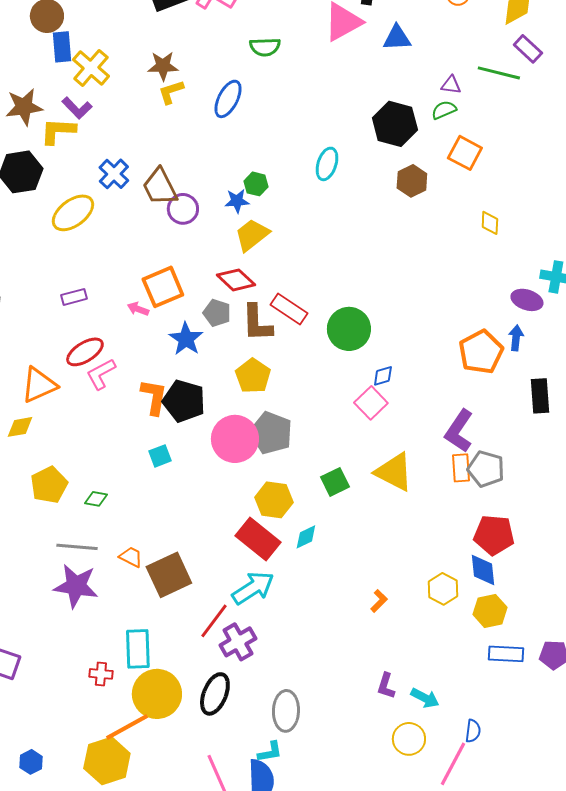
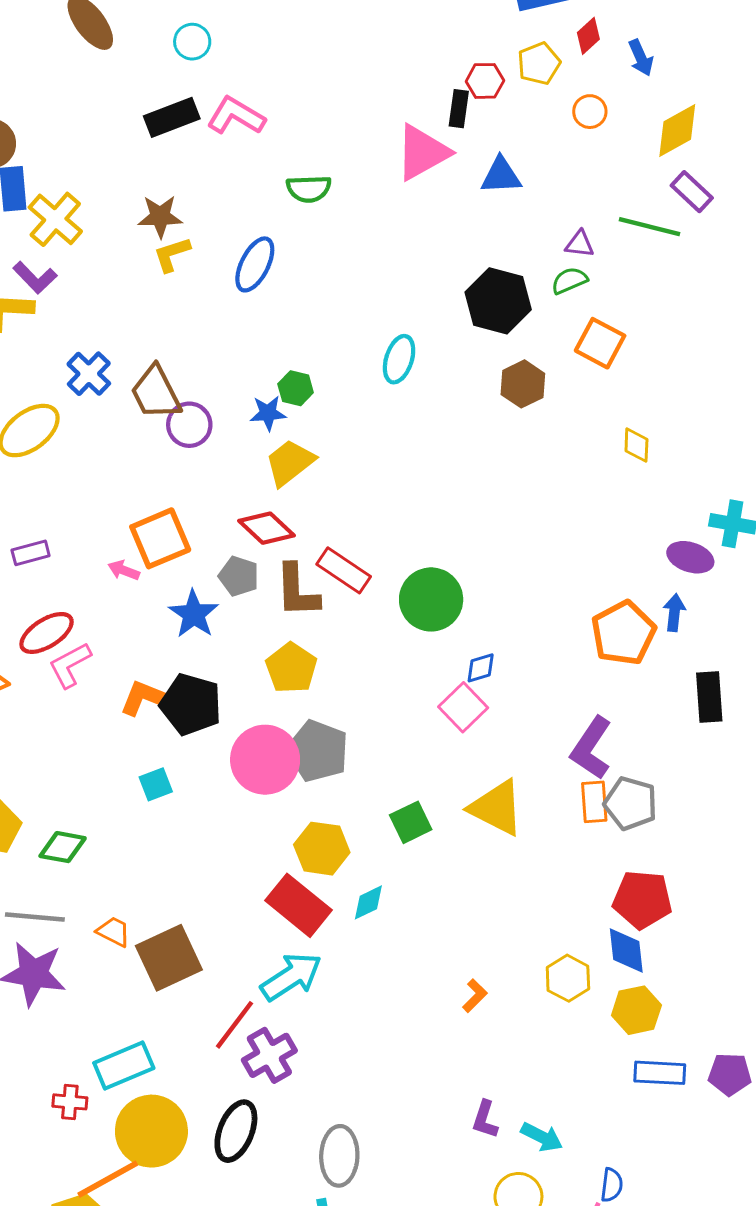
orange L-shape: (154, 397) -> (147, 699), turned -78
green diamond: (96, 499) -> (63, 847), size x1.4
cyan rectangle: (138, 649) -> (124, 1066), turned 69

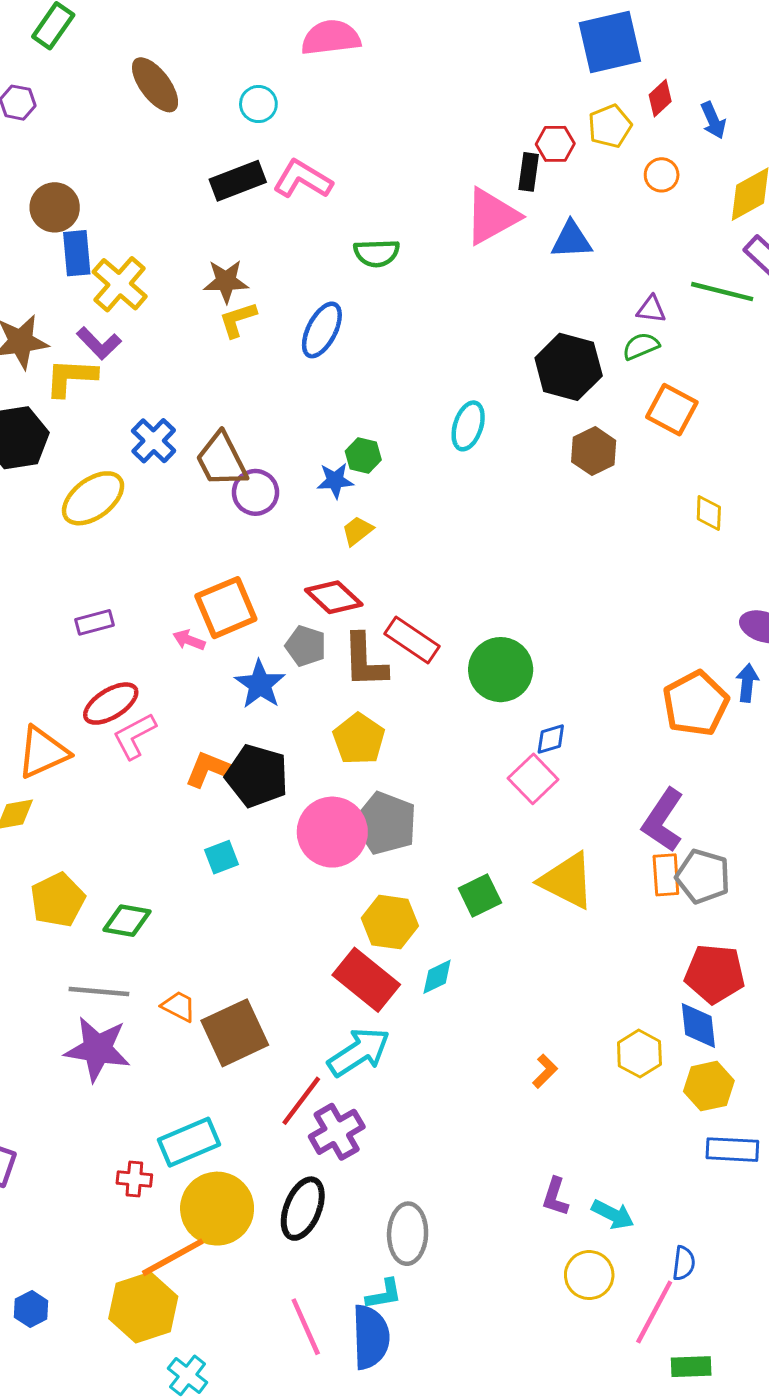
yellow trapezoid: (290, 463) -> (357, 531), size x0.6

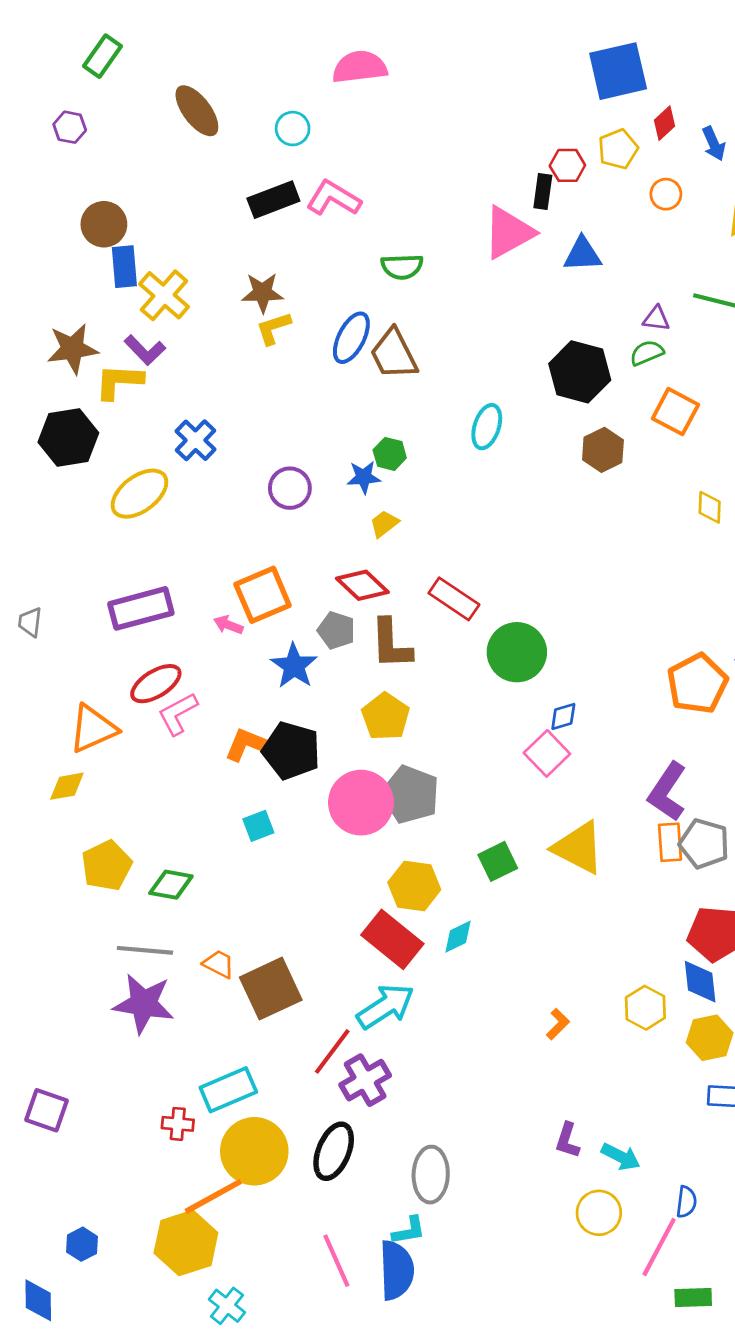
brown trapezoid: (222, 460) -> (394, 354), moved
purple rectangle: (95, 622) -> (141, 608), size x1.8
red rectangle: (412, 640) -> (454, 599), moved

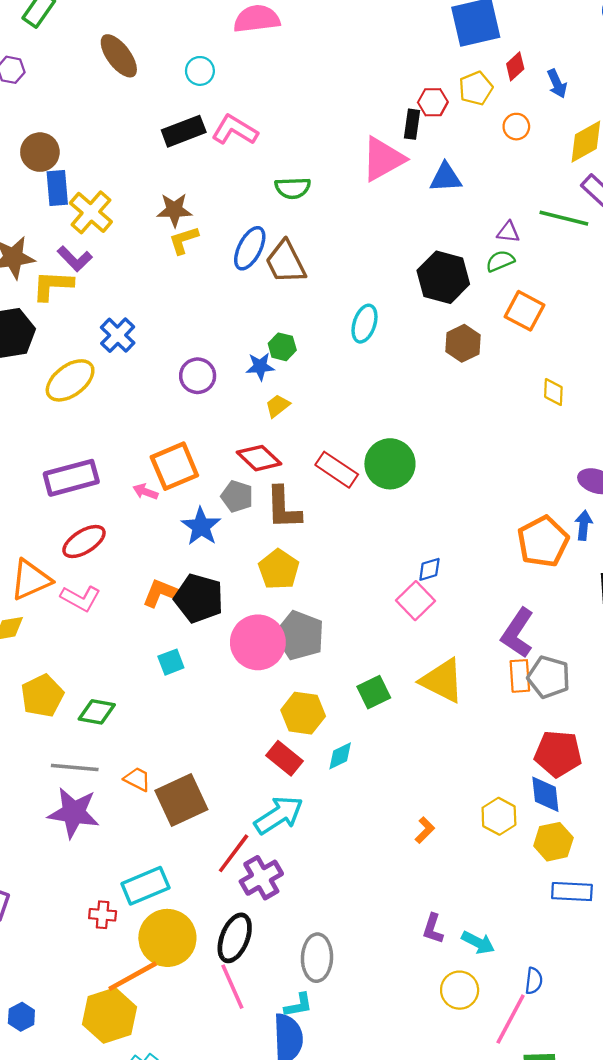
green circle: (517, 652) -> (390, 464), moved
pink L-shape: (178, 714) -> (81, 598), moved, turned -123
red rectangle: (392, 939) -> (285, 758), size x0.7
pink line: (336, 1261) -> (232, 987), moved

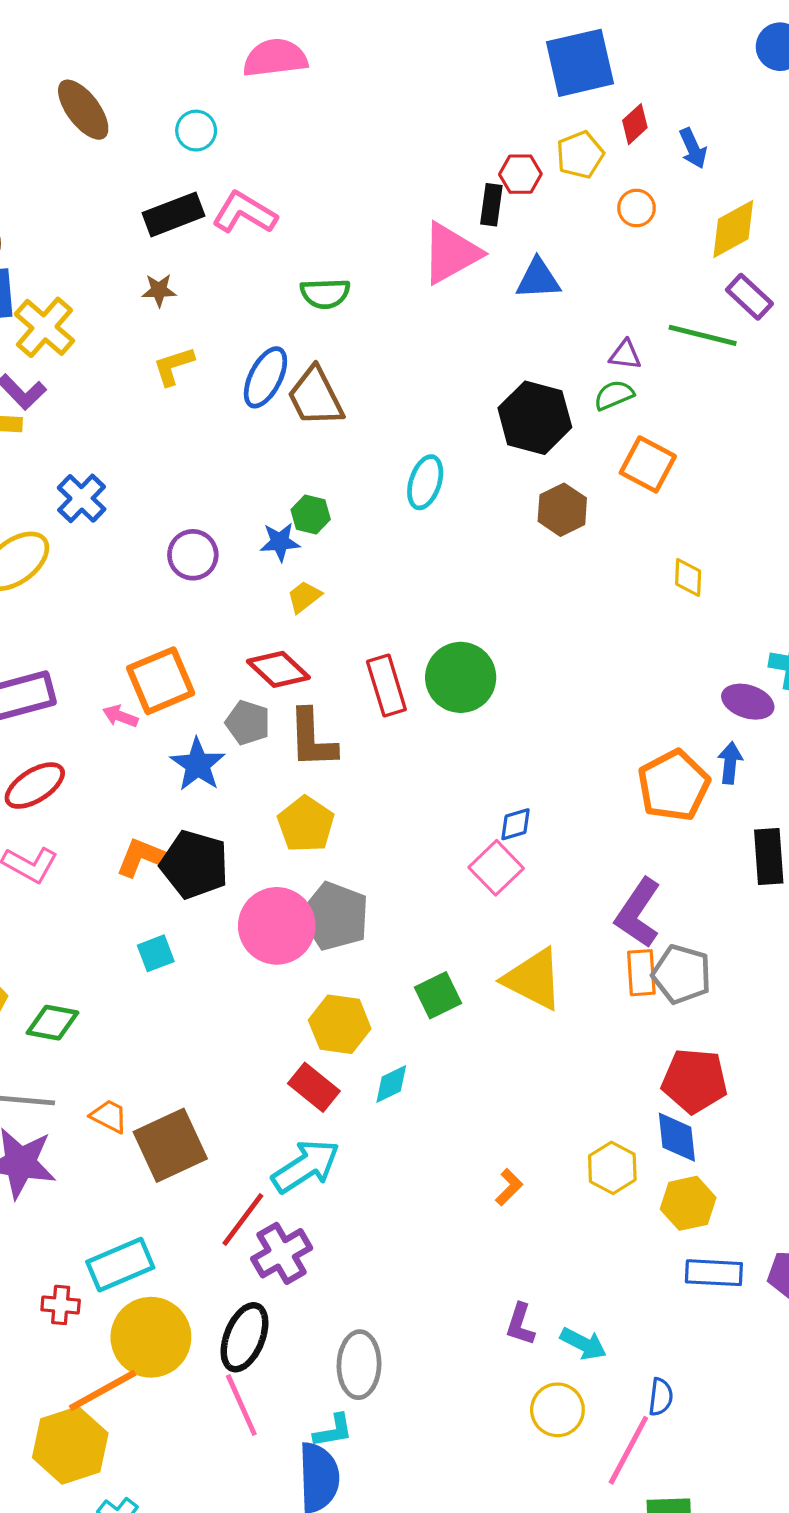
brown star: (174, 210) -> (159, 290), moved, size x0.7
red rectangle: (337, 470) -> (386, 686), turned 39

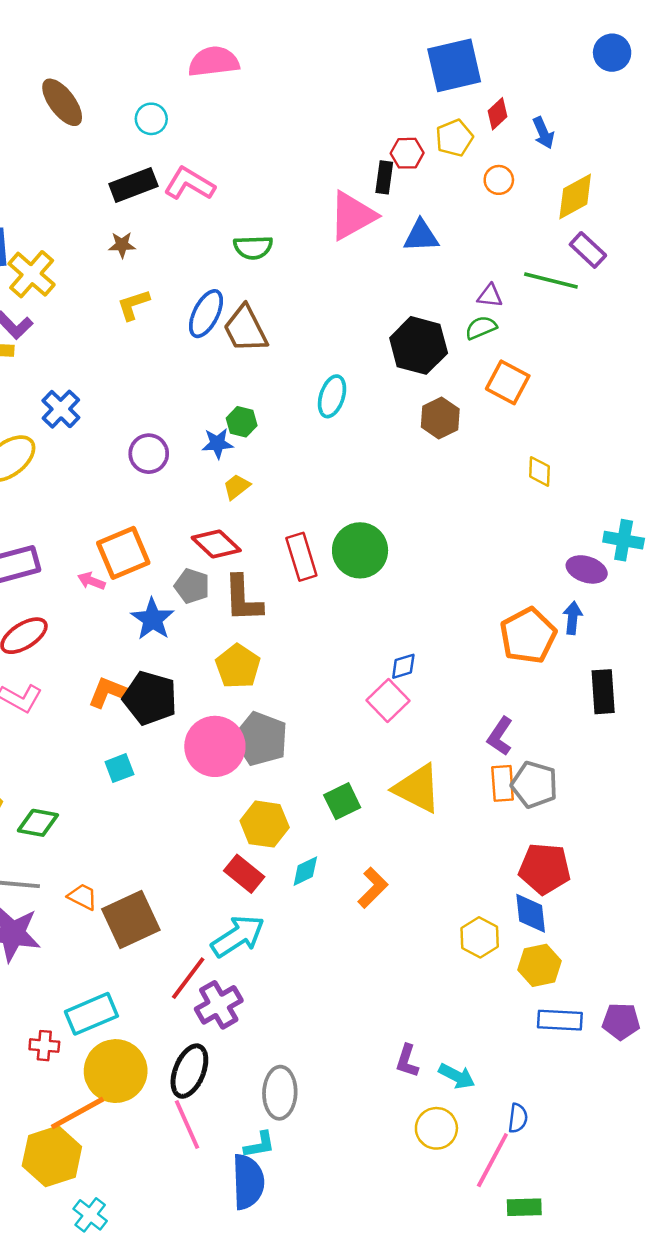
purple L-shape: (638, 913) -> (500, 736), size x0.7
orange L-shape: (509, 1187) -> (373, 888), moved, size x1.4

